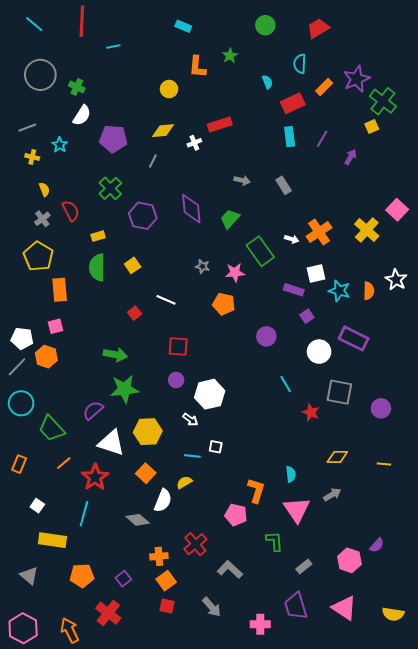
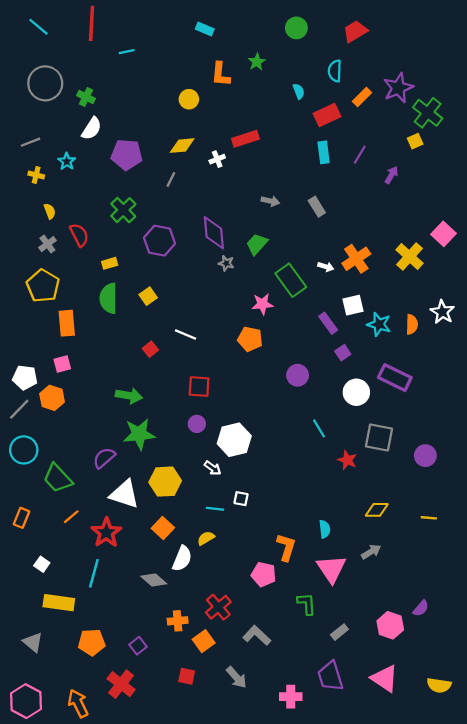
gray star: (203, 266) -> (226, 263), moved
purple rectangle: (294, 290) -> (328, 323), turned 36
orange square: (166, 581) -> (204, 641), moved

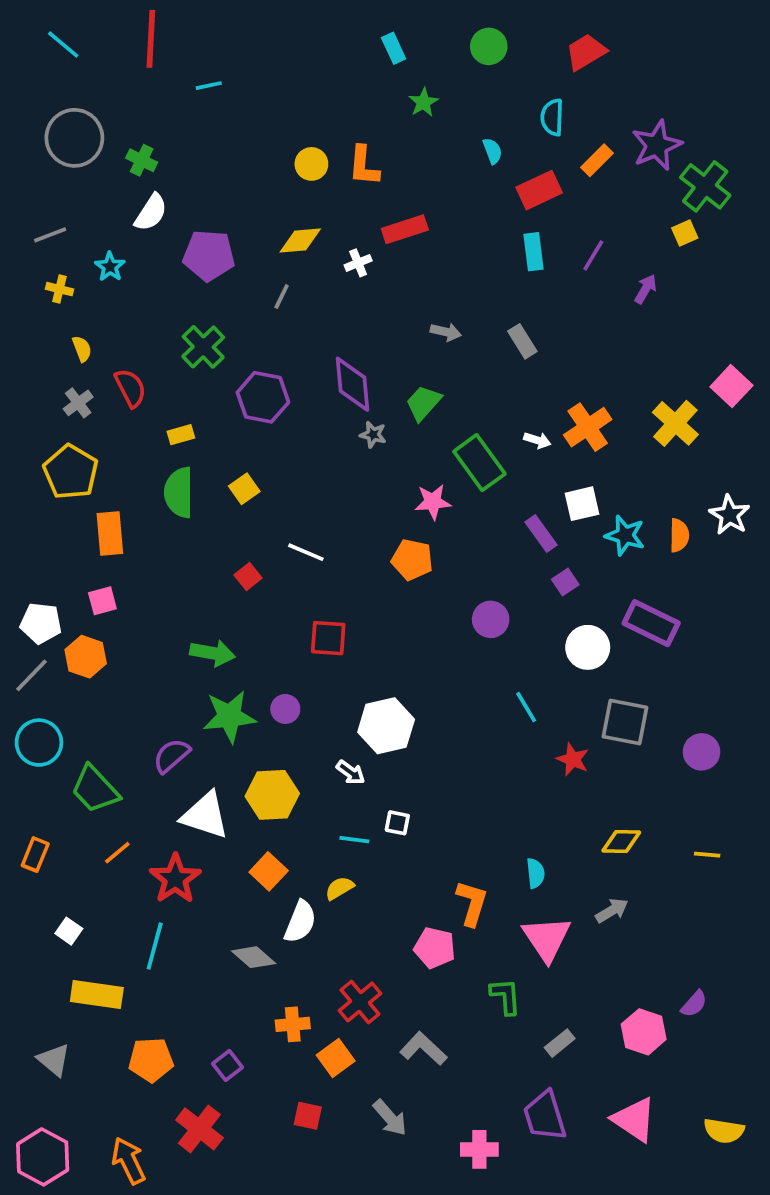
cyan rectangle: (205, 29) -> (394, 48), moved, turned 42
orange L-shape: (221, 74) -> (364, 166), moved
purple circle: (197, 424) -> (285, 709), moved

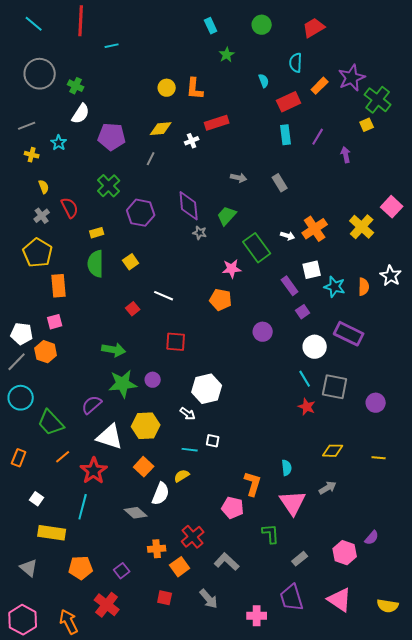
purple arrow: (646, 289) -> (346, 155), turned -42
cyan line: (526, 707) -> (305, 379), moved

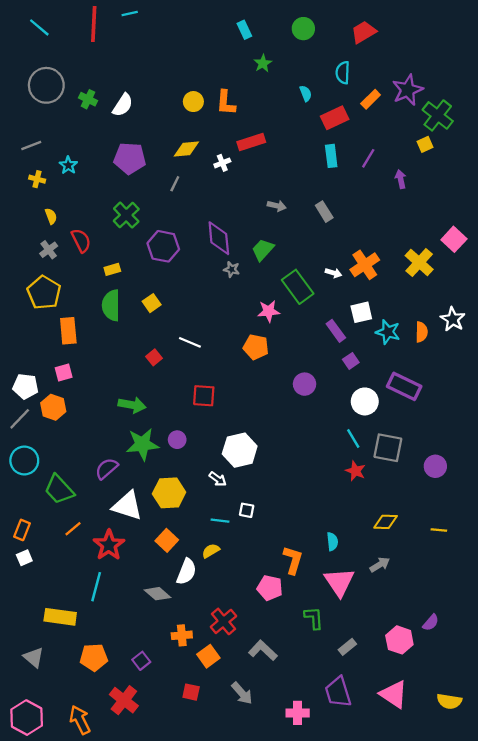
cyan line: (112, 46) -> (130, 14), moved
white semicircle: (81, 114) -> (123, 105), moved
white square: (37, 499) -> (24, 558), moved, turned 32

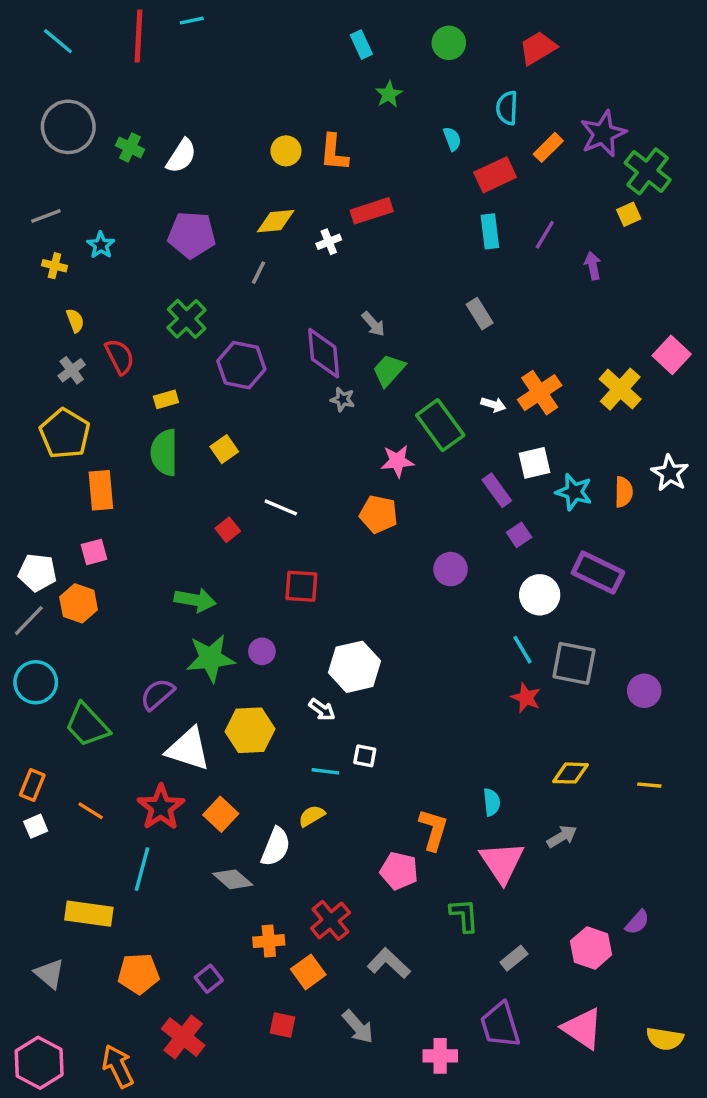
gray arrow: (277, 206) -> (373, 324), moved, turned 36
orange line: (73, 529) -> (91, 811), moved, turned 72
orange square: (167, 540) -> (221, 814), moved

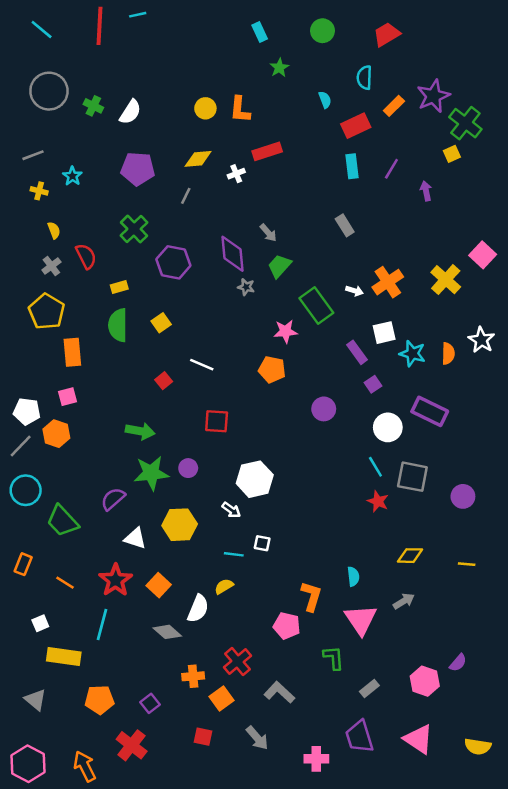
white triangle: (188, 749) -> (135, 538), size x0.7
white square: (36, 826) -> (40, 623), moved

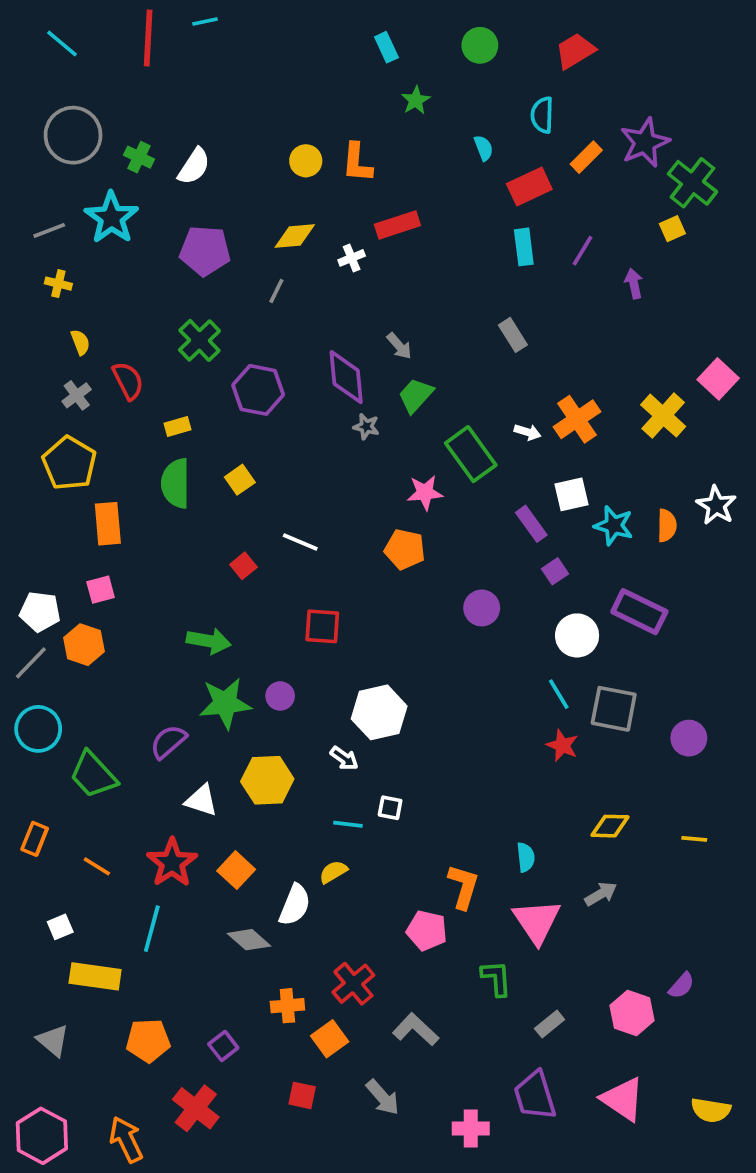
cyan star: (72, 176) -> (112, 218), moved, size x1.8

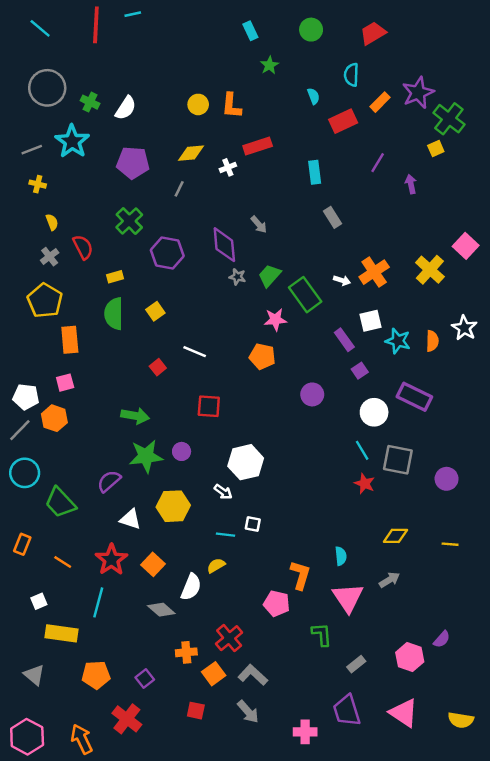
cyan rectangle: (524, 247) -> (315, 172), moved
green trapezoid: (416, 395) -> (269, 276), moved
gray L-shape: (416, 1030) -> (253, 675), moved

